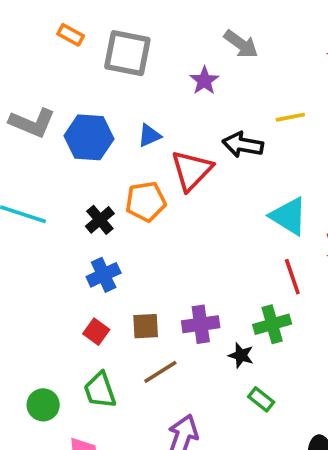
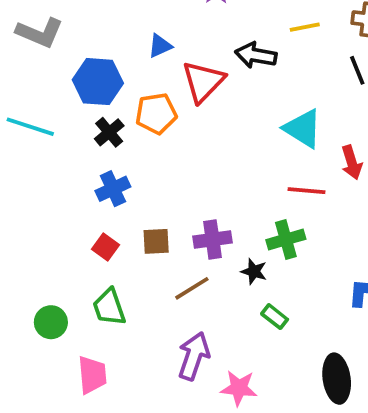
blue hexagon: (89, 137) -> (98, 82), moved
red line: (292, 277) -> (307, 191), turned -66
brown line: (160, 372) -> (192, 288), moved

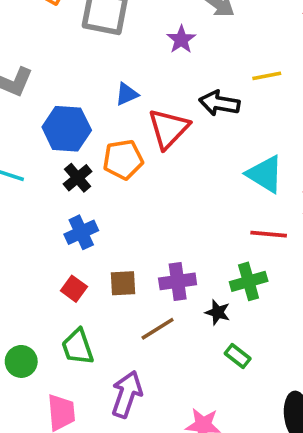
purple arrow: (194, 356) -> (127, 394), moved

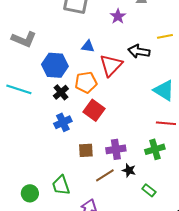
blue triangle: (127, 94) -> (88, 46), turned 32
red square: (74, 289) -> (94, 110), moved, size x1.5
black star: (218, 312) -> (129, 170), moved

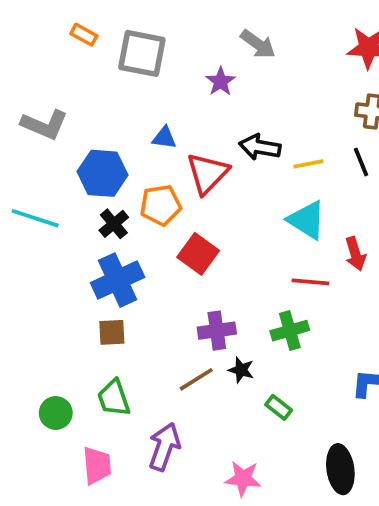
yellow line: (165, 36) -> (309, 164), moved
red square: (94, 110) -> (198, 254), moved
blue cross: (63, 122) -> (118, 280), size x1.5
brown square: (86, 150) -> (112, 332), moved

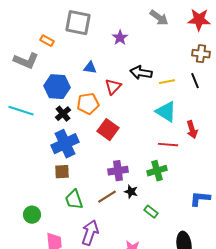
orange rectangle: (84, 35) -> (47, 41), moved
gray arrow: (258, 44) -> (159, 18), moved
red triangle: (207, 173) -> (113, 87), size x0.7
green trapezoid: (114, 398) -> (74, 200), moved

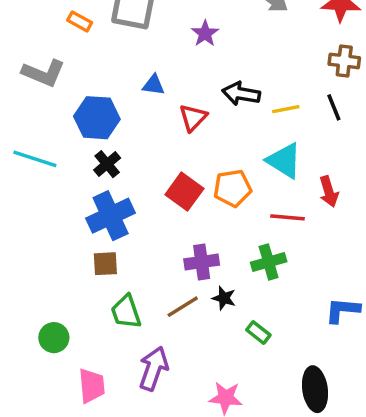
orange rectangle: (47, 41) -> (80, 21), moved
orange pentagon: (88, 104) -> (233, 188), moved

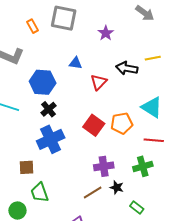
orange rectangle: (80, 21) -> (33, 26), turned 32
yellow line: (286, 109) -> (153, 58), moved
brown square: (105, 264) -> (27, 167), moved
green trapezoid: (126, 312) -> (40, 192), moved

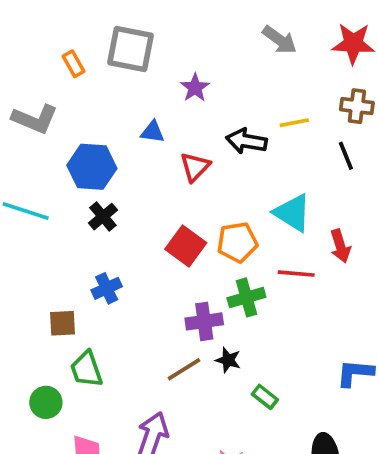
purple star: (106, 33) -> (195, 88), moved
blue cross: (51, 139) -> (107, 288), moved, size x0.6
green cross: (143, 166) -> (246, 297), moved

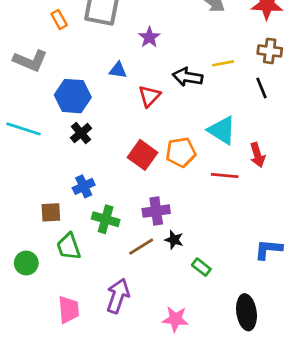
green cross: (246, 297) -> (106, 219), moved, turned 32
green circle: (46, 402) -> (26, 263), moved

